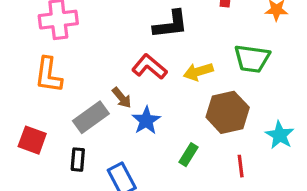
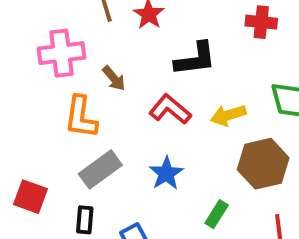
orange L-shape: (48, 75) -> (81, 117), moved
brown arrow: (122, 98) -> (114, 78), moved

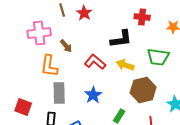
black L-shape: (195, 59) -> (121, 39), moved
yellow arrow: (228, 115) -> (125, 65), turned 36
gray rectangle: (100, 169) -> (59, 93), turned -55

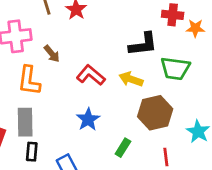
red cross: (142, 17) -> (173, 15), moved
black L-shape: (121, 39) -> (143, 44), moved
gray rectangle: (59, 93) -> (25, 122), moved

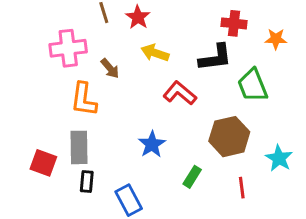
red cross: (173, 15) -> (234, 23), moved
green trapezoid: (175, 68) -> (253, 85), turned 60
red L-shape: (91, 75) -> (180, 93), moved
yellow arrow: (131, 79) -> (155, 53), moved

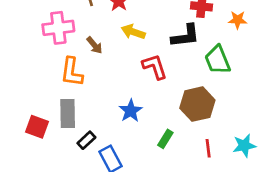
red L-shape: (180, 93) -> (155, 67), turned 32
cyan star: (279, 158) -> (244, 146), moved, turned 30
black rectangle: (87, 181) -> (86, 140), moved, turned 42

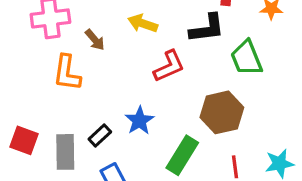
red L-shape: (155, 67) -> (169, 66), turned 84
gray rectangle: (68, 113) -> (65, 152), moved
green rectangle: (165, 139) -> (182, 155), size x1.6
black rectangle: (86, 140) -> (100, 135), moved

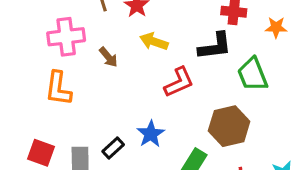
orange L-shape: (67, 73) -> (58, 88), moved

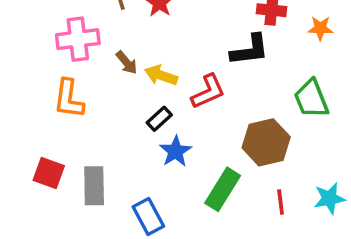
yellow arrow: (154, 41) -> (161, 75), moved
green trapezoid: (253, 74) -> (311, 99), moved
black rectangle: (113, 148) -> (159, 119), moved

